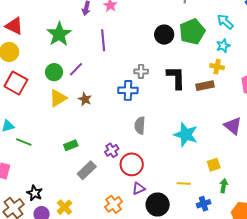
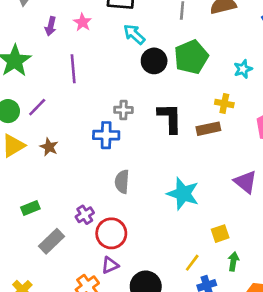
cyan arrow: (225, 22) -> (134, 34), moved
cyan star: (223, 46) -> (243, 69), moved
yellow line: (184, 184) -> (192, 263), moved, turned -56
purple triangle: (139, 188) -> (110, 265), moved

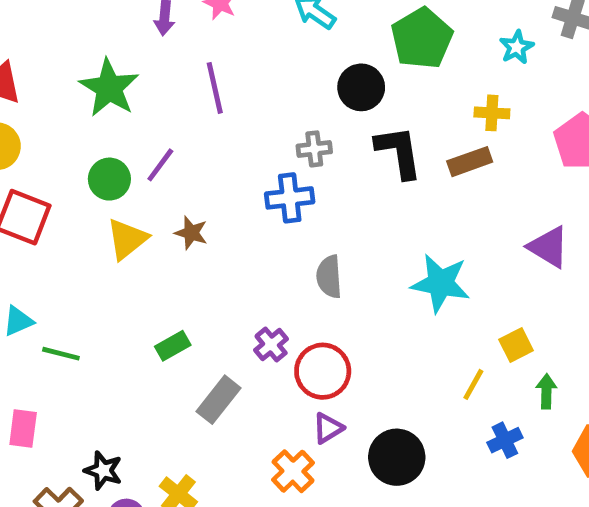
black circle: (154, 61) -> (361, 87), moved
yellow line: (192, 263) -> (473, 384), moved

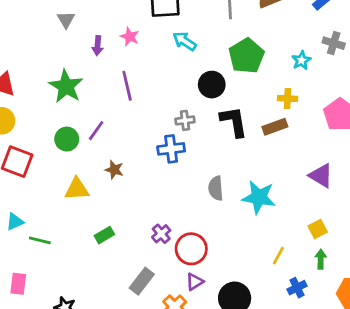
yellow triangle: (127, 239) -> (77, 189), moved, turned 36
gray semicircle: (329, 277) -> (216, 188), moved
yellow square: (516, 345) -> (318, 229), moved
gray rectangle: (218, 400) -> (142, 281), moved

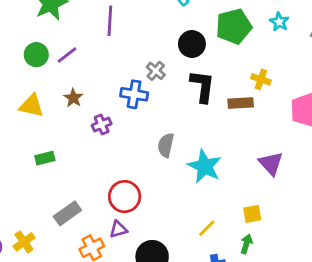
cyan star: (301, 60) -> (279, 22), moved, turned -30
gray cross: (185, 120) -> (156, 71), turned 30
purple cross: (161, 234) -> (102, 125), moved

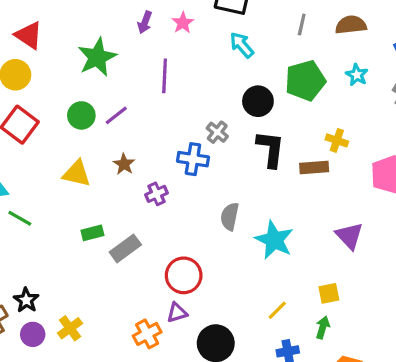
gray rectangle: (67, 213) -> (125, 248), moved

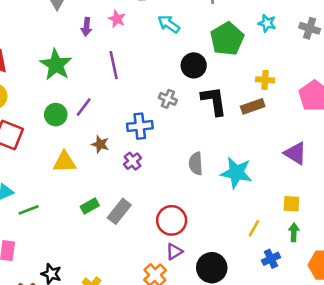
blue cross: (193, 159) -> (140, 126), moved
green line: (20, 218) -> (29, 210), turned -36
yellow square: (329, 293) -> (291, 204), turned 30

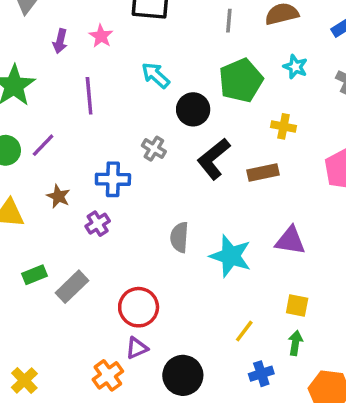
cyan arrow: (169, 24) -> (156, 75), moved
yellow cross: (265, 80) -> (283, 126), moved
black L-shape: (214, 101) -> (214, 159), turned -128
purple triangle: (295, 153) -> (290, 241), moved, turned -30

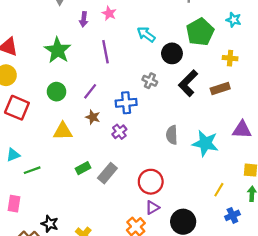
purple line: (43, 145) -> (90, 91), moved

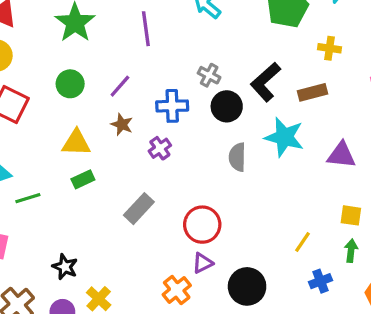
black circle: (172, 53) -> (227, 106), moved
cyan star: (205, 143) -> (284, 137), moved
green rectangle: (83, 168) -> (83, 179), moved
black star: (50, 224) -> (65, 267), moved

